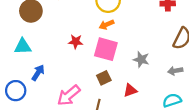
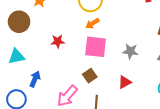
red star: (76, 42) -> (58, 41), moved
brown square: (104, 78) -> (90, 76), moved

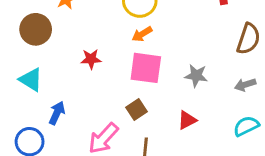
cyan triangle: (17, 56) -> (31, 80), turned 42

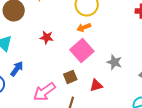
pink square: (146, 68) -> (82, 50), turned 30
red triangle: (187, 120) -> (96, 85), moved

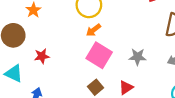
red star: (47, 37) -> (42, 56), moved

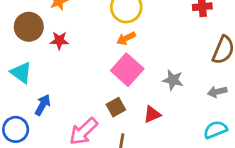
red star: (42, 56) -> (59, 41), moved

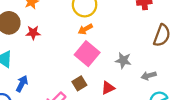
gray arrow: (217, 92) -> (149, 76), moved

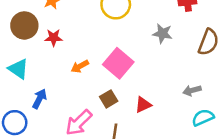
orange arrow: (85, 29) -> (80, 66), moved
gray star: (123, 60) -> (162, 33), moved

